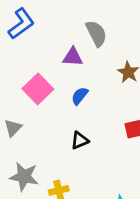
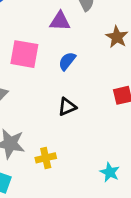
pink square: (38, 89) -> (24, 54), turned -36

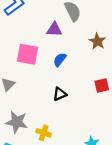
yellow cross: (46, 158) -> (44, 133), turned 32

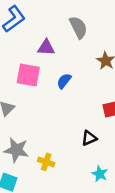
purple triangle: (54, 29) -> (46, 48), moved
black triangle: (60, 94) -> (89, 138), moved

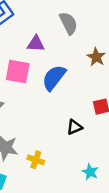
blue semicircle: (64, 81) -> (54, 78), size x1.6
black triangle: (89, 138) -> (74, 127), moved

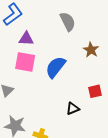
purple triangle: (36, 44) -> (26, 39), moved

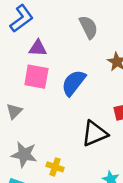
black triangle: (73, 109) -> (95, 134), size x1.6

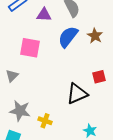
purple triangle: (38, 48) -> (44, 15), moved
blue semicircle: (74, 83) -> (68, 37), moved

